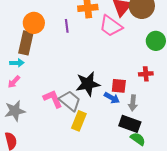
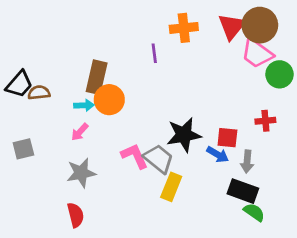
orange circle: (34, 23) -> (109, 100), moved
pink trapezoid: (111, 26) -> (257, 53), moved

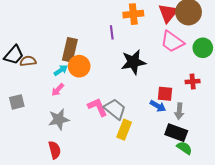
pink trapezoid: (257, 53) -> (172, 42), moved
cyan arrow: (84, 105) -> (61, 70), turned -32
black star: (184, 135) -> (133, 62), moved

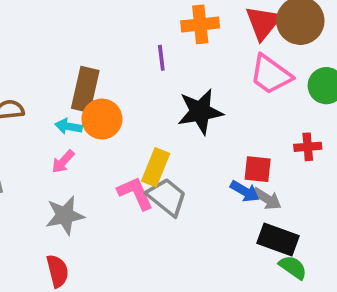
cyan arrow: (61, 70) -> (69, 126), turned -136
gray arrow: (179, 111) -> (267, 199), moved, turned -63
yellow rectangle: (124, 130) -> (156, 167), moved

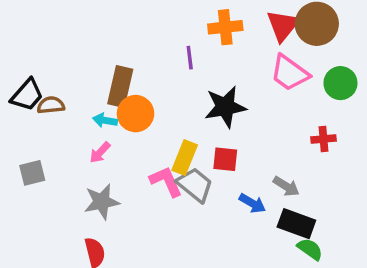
red square: (258, 169) -> (225, 159), moved
blue arrow: (245, 191) -> (252, 203), moved

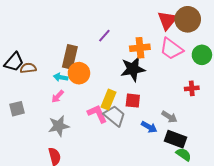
orange cross: (225, 27) -> (140, 48), moved
purple line: (190, 58) -> (104, 36), moved, turned 48

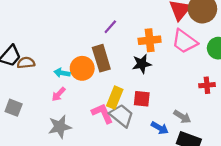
brown rectangle: (70, 57) -> (101, 58), moved, turned -30
black star: (133, 69) -> (142, 64), size x0.7
gray square: (17, 109) -> (14, 108), turned 35

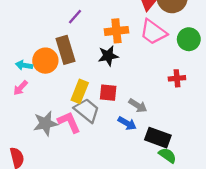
pink L-shape: (102, 113) -> (69, 122), moved
gray arrow: (182, 117) -> (138, 106), moved
gray star: (60, 127) -> (45, 123), moved

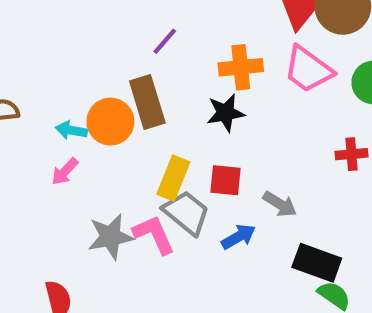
blue arrow: (127, 123) -> (239, 237), moved, turned -60

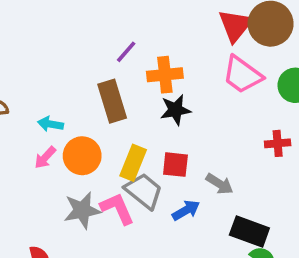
orange cross: (241, 67) -> (165, 75), moved
orange circle: (110, 122) -> (82, 156), moved

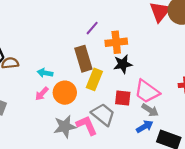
pink trapezoid: (242, 75) -> (147, 91), moved
yellow rectangle: (133, 163) -> (94, 79), moved
blue arrow: (186, 210) -> (145, 126), moved

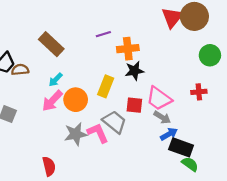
purple line: (92, 28) -> (103, 34), turned 32
brown rectangle: (83, 59) -> (51, 44), moved, turned -30
cyan arrow: (45, 73) -> (56, 80), turned -56
pink arrow: (42, 94) -> (52, 101), size x1.5
blue arrow: (145, 126) -> (169, 134), moved

